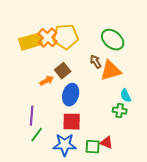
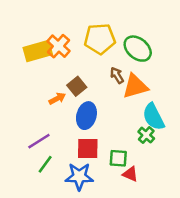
yellow pentagon: (66, 37) -> (100, 39), moved
cyan semicircle: (126, 96) -> (153, 117), size x1.6
green cross: (120, 111) -> (146, 135), turned 32
purple line: (32, 116) -> (39, 141), turned 54
green square: (93, 147) -> (118, 158), moved

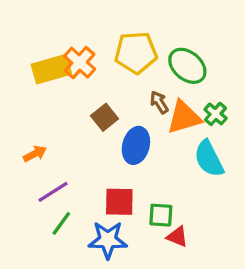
orange arrow: (57, 99) -> (35, 154), moved
blue ellipse: (86, 116) -> (136, 145), moved
green cross: (146, 135) -> (216, 114), moved

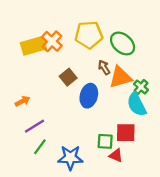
green cross: (216, 114) -> (141, 87), moved
red square: (119, 202) -> (126, 133), moved

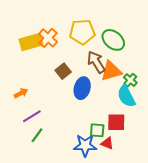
brown arrow: (104, 67) -> (96, 62), size x1.6
blue star: (70, 158) -> (85, 145), moved

